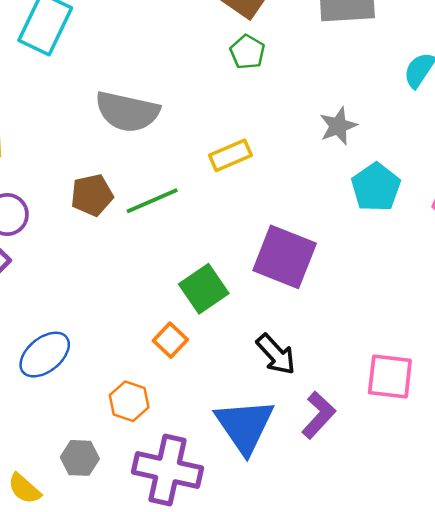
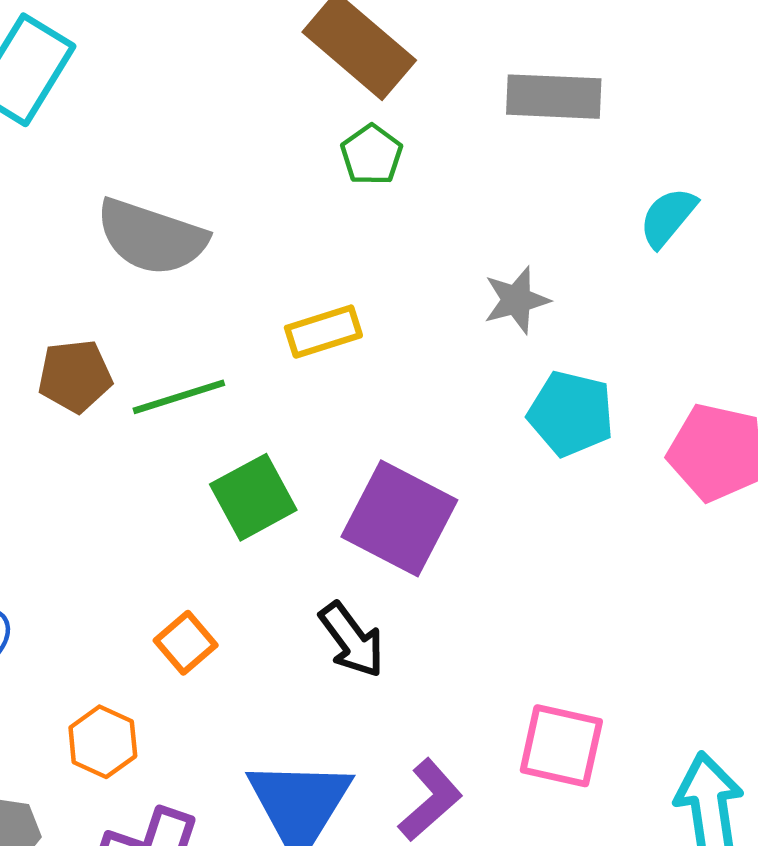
cyan pentagon: (376, 187) -> (571, 414), turned -30
green square: (204, 289) -> (253, 497), moved
black arrow: (276, 354) -> (352, 640), moved

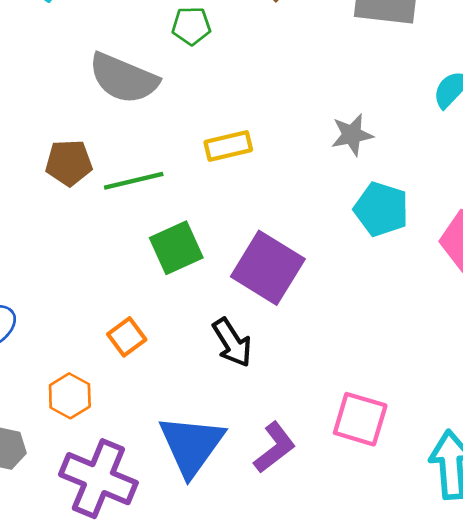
green pentagon: (372, 155) -> (191, 26), moved, turned 30

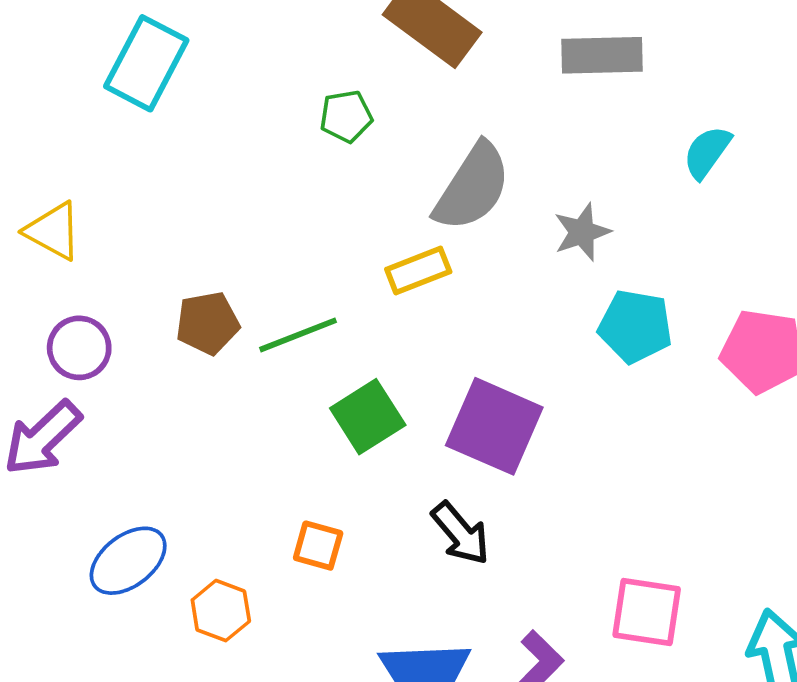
gray semicircle: (124, 78) -> (472, 187), moved, turned -72
orange square: (127, 337) -> (318, 546), turned -30
orange hexagon: (70, 396) -> (221, 611), moved

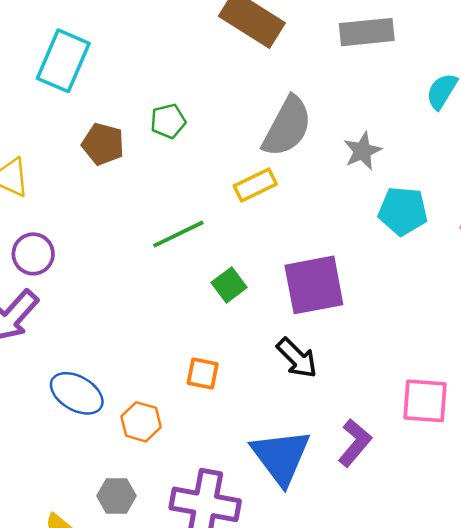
green pentagon: (346, 116) -> (168, 121), moved
brown pentagon: (208, 323) -> (103, 144), moved, turned 30
green square: (368, 417) -> (229, 285), size x0.7
purple square: (494, 426) -> (314, 285), turned -30
blue ellipse: (128, 561) -> (77, 393), turned 72

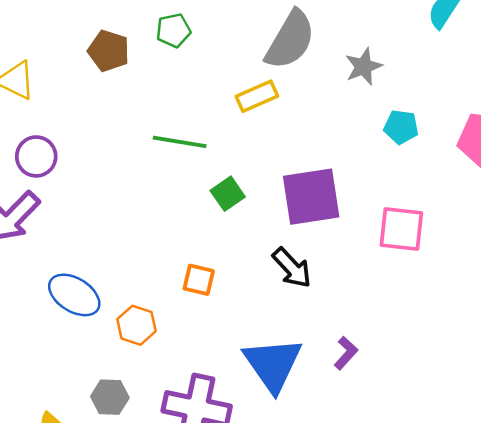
cyan pentagon: (403, 211) -> (401, 127), size x0.7
green line: (178, 234) -> (180, 142), turned 33
pink square: (425, 401) -> (401, 229), moved
purple L-shape: (355, 443) -> (346, 353), size x0.7

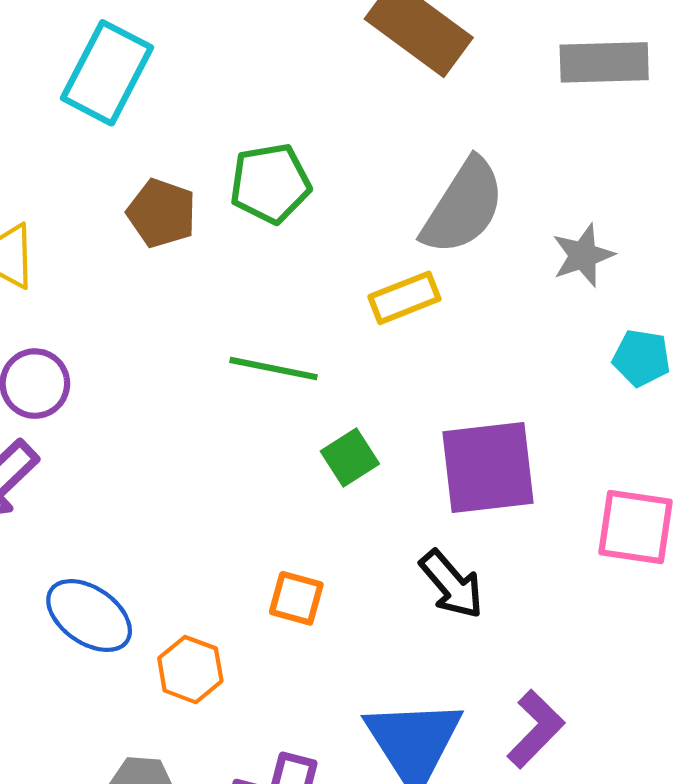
green pentagon: (173, 30) -> (270, 183), size x1.4
purple L-shape: (346, 353) -> (536, 729), size x1.4

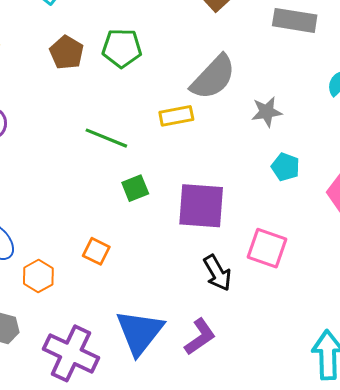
black arrow: (452, 584) -> (217, 273), moved

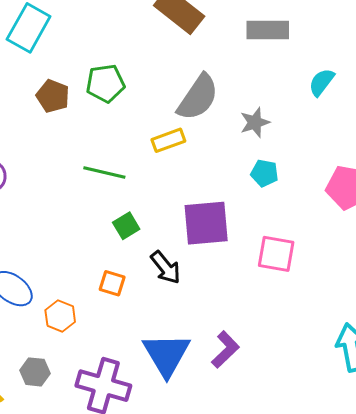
cyan pentagon: (285, 167) -> (265, 173), moved
green square: (135, 188) -> (126, 226), moved
black arrow: (217, 273) -> (166, 267), moved

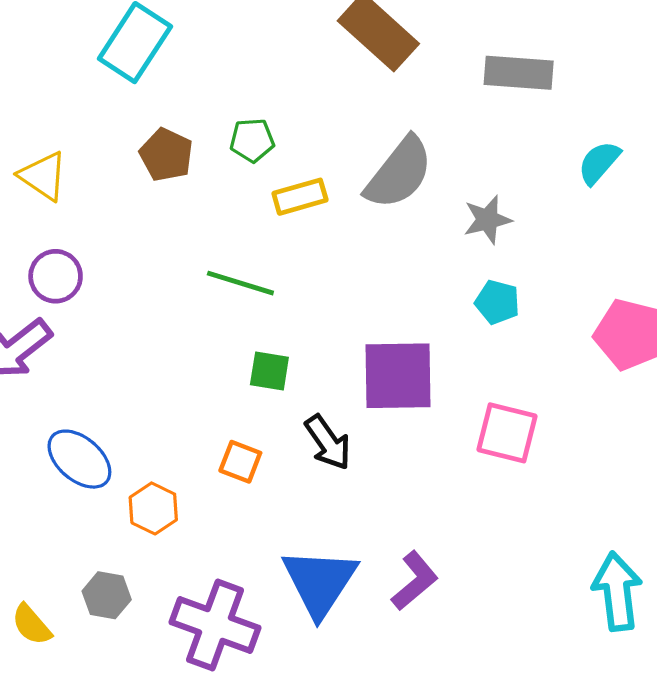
green pentagon: (105, 83) -> (252, 140), size x0.7
yellow rectangle: (168, 140) -> (300, 197), moved
green square: (126, 226) -> (269, 371), turned 36

